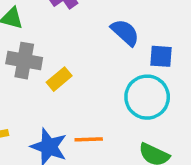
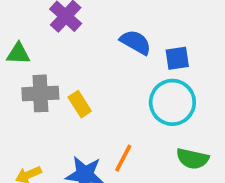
yellow rectangle: (59, 79) -> (80, 104), turned -70
orange line: (89, 139) -> (123, 158), turned -48

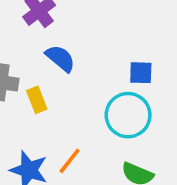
blue semicircle: (136, 42) -> (60, 58), moved

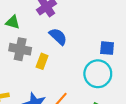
yellow rectangle: (37, 100) -> (42, 61), turned 40

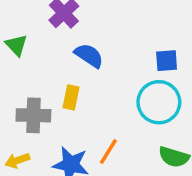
green triangle: (13, 22) -> (16, 45), turned 40
gray cross: (20, 49) -> (33, 115), moved

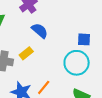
yellow rectangle: (71, 97) -> (26, 53), turned 32

